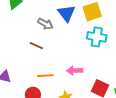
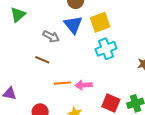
cyan cross: (97, 37) -> (106, 49), turned -30
orange line: (45, 76) -> (62, 83), moved

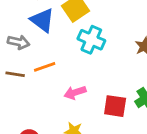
cyan cross: (106, 49) -> (91, 40), turned -30
orange line: (62, 83) -> (45, 67), moved

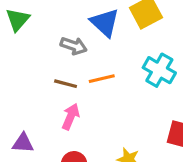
cyan cross: (91, 40) -> (159, 70), moved
pink arrow: (75, 93) -> (71, 117), moved, turned 125

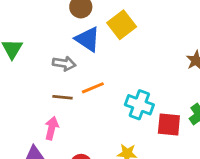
cyan cross: (159, 70) -> (139, 105), moved
pink arrow: (71, 117) -> (52, 128), moved

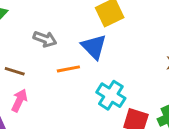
blue triangle: (88, 39) -> (94, 47), moved
brown line: (62, 97) -> (15, 71), moved

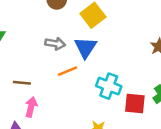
gray arrow: (45, 39) -> (55, 44), moved
blue triangle: (94, 47) -> (85, 47), turned 30

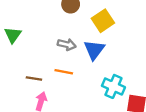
orange line: (68, 71) -> (64, 72), moved, turned 30

